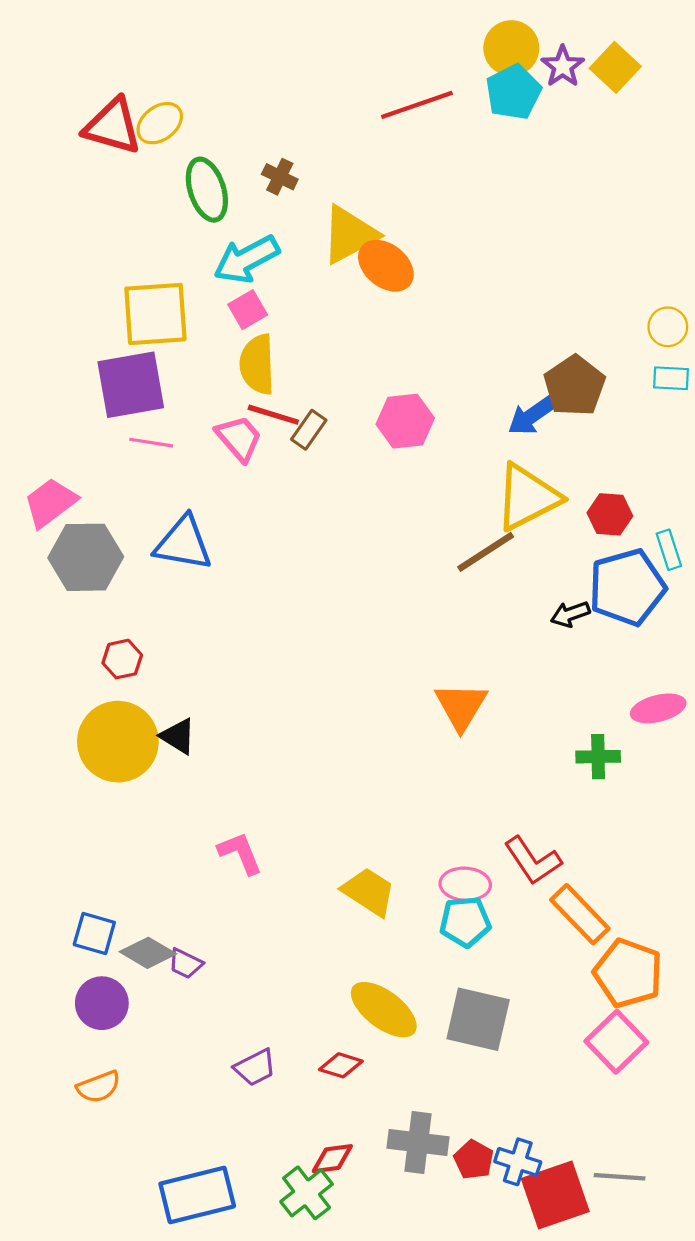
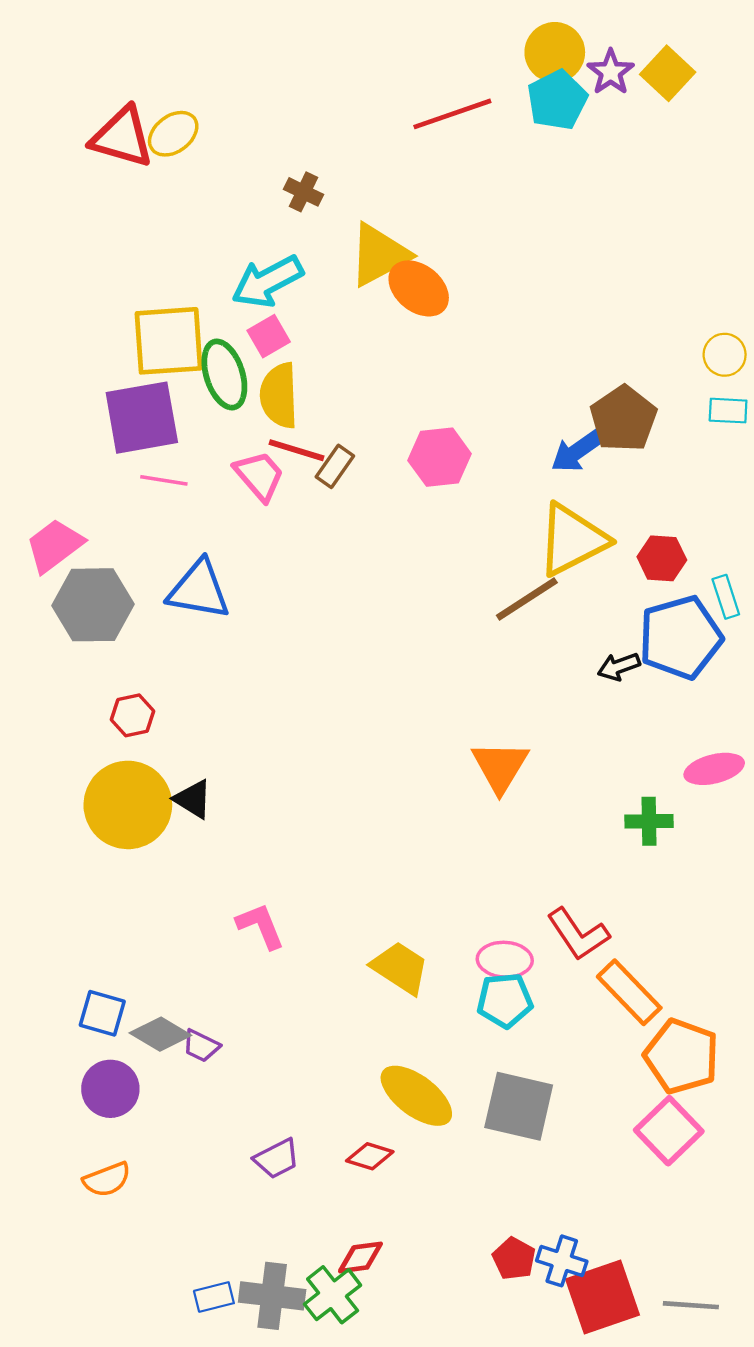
green ellipse: (207, 190) -> (224, 375), moved
gray cross: (418, 1143) -> (272, 1296), moved
gray line: (620, 1177) -> (691, 1305), moved
blue rectangle: (197, 1195) -> (214, 1297), size x0.5

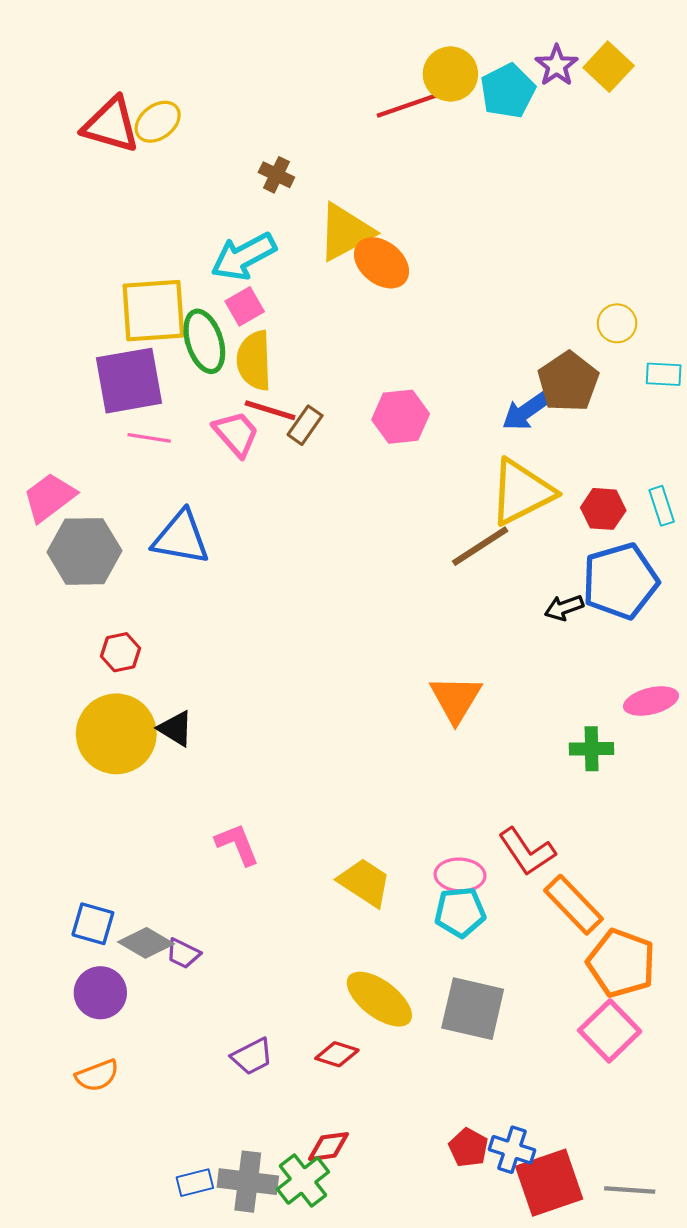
yellow circle: (555, 52) -> (450, 74), moved
yellow circle: (725, 355) -> (617, 323), moved
cyan rectangle: (726, 597) -> (662, 506), moved

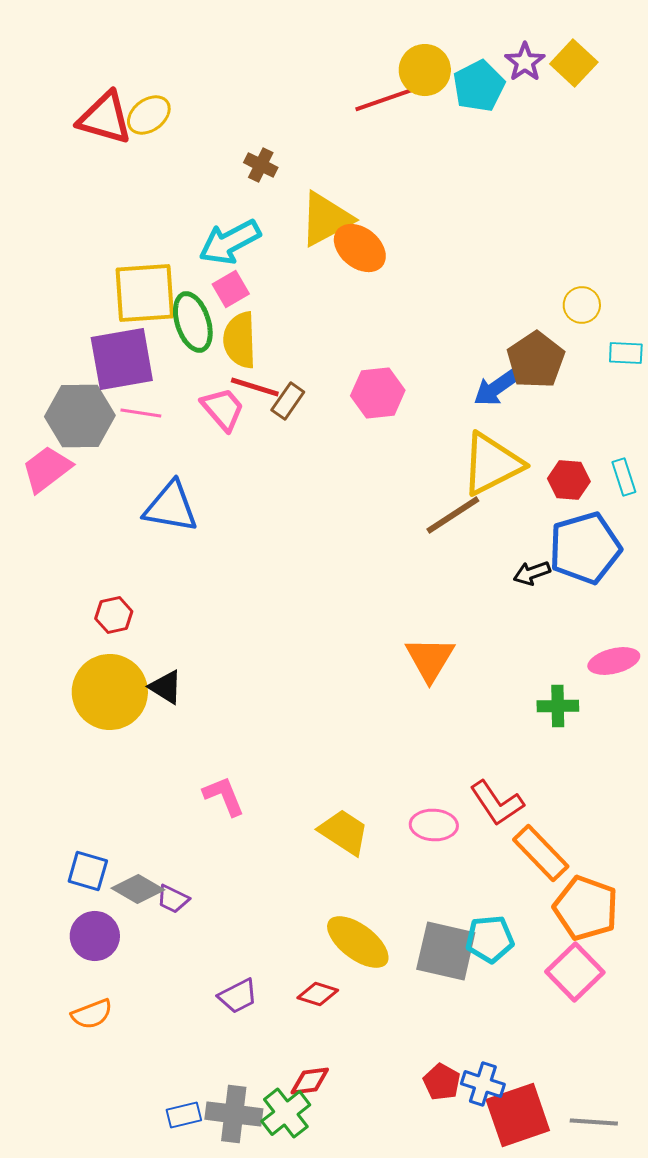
gray hexagon: (84, 551) -> (80, 416), moved
cyan pentagon: (460, 912) -> (490, 939), moved

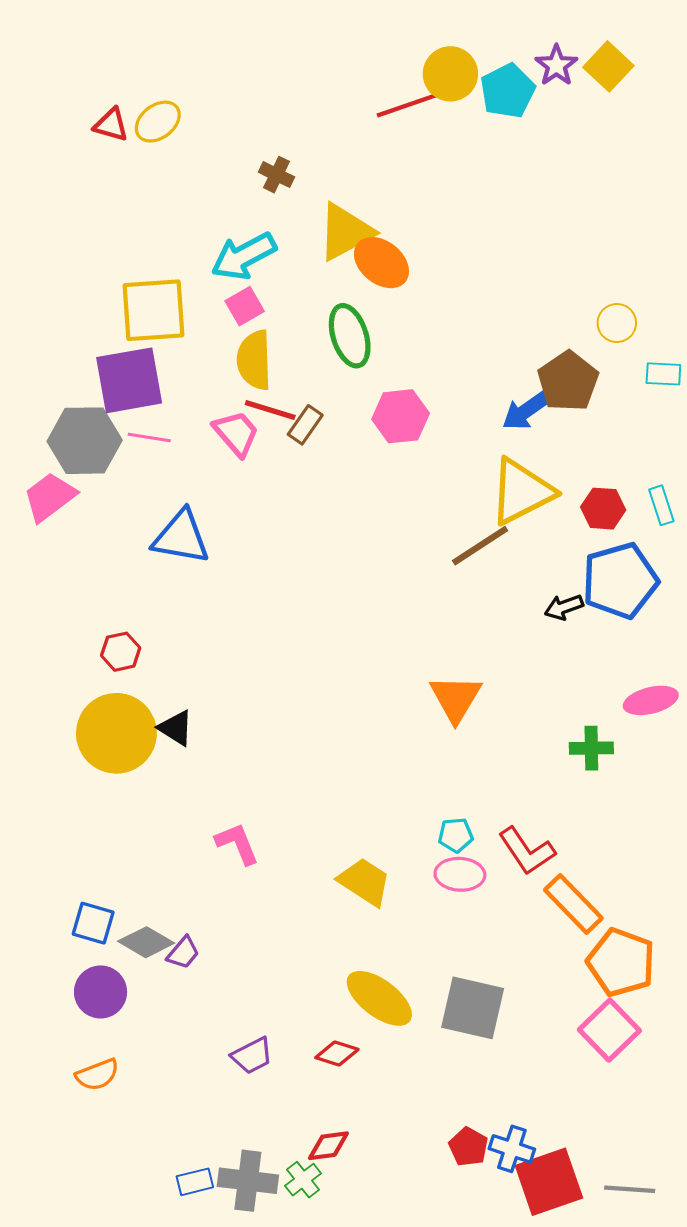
red triangle: (105, 118) -> (111, 125), size x0.6
green ellipse: (193, 322) -> (350, 336), moved
purple trapezoid: (173, 899) -> (183, 953), turned -76
cyan pentagon: (490, 939) -> (456, 835), moved, size x0.7
green cross: (286, 1113) -> (303, 1180), size x0.7

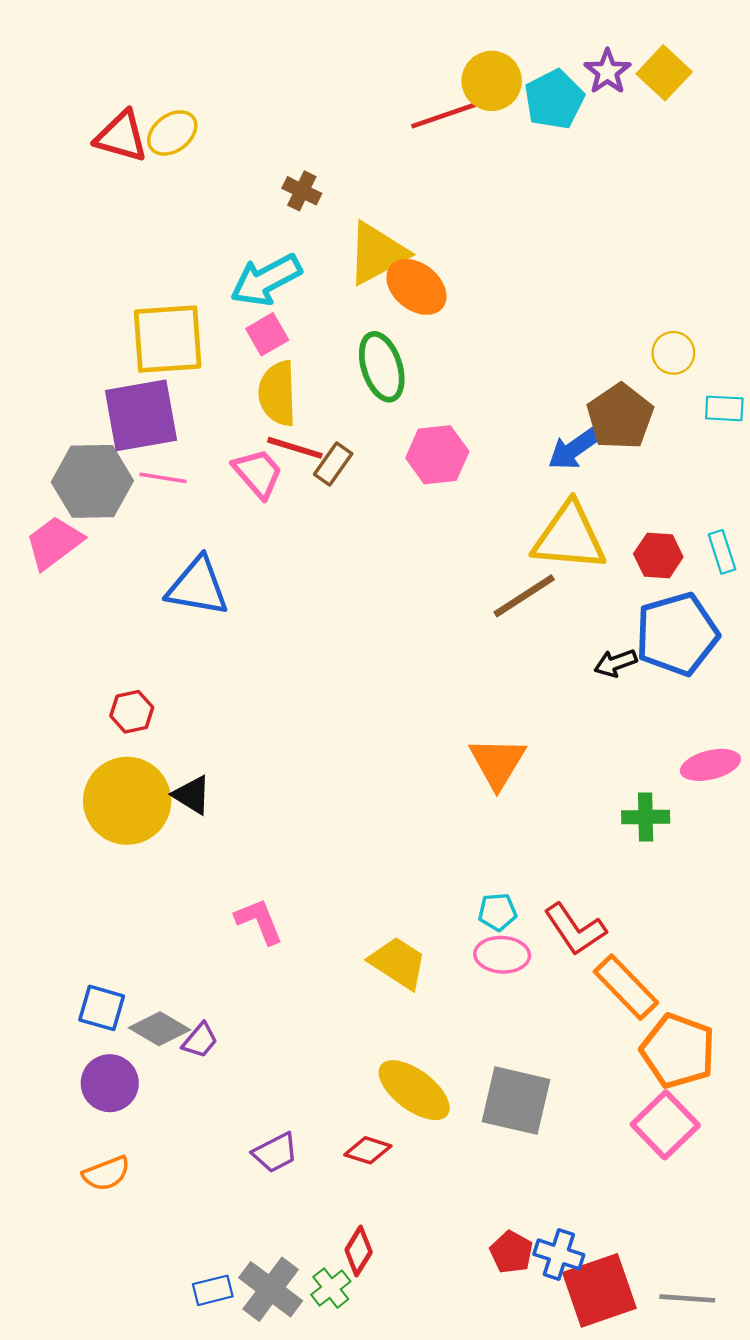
red triangle: (111, 125) -> (121, 136), size x1.4
yellow triangle: (521, 492) -> (569, 537), turned 32
red diamond: (328, 1146) -> (359, 1251), turned -51
gray cross: (248, 1181) -> (271, 1289), turned 30

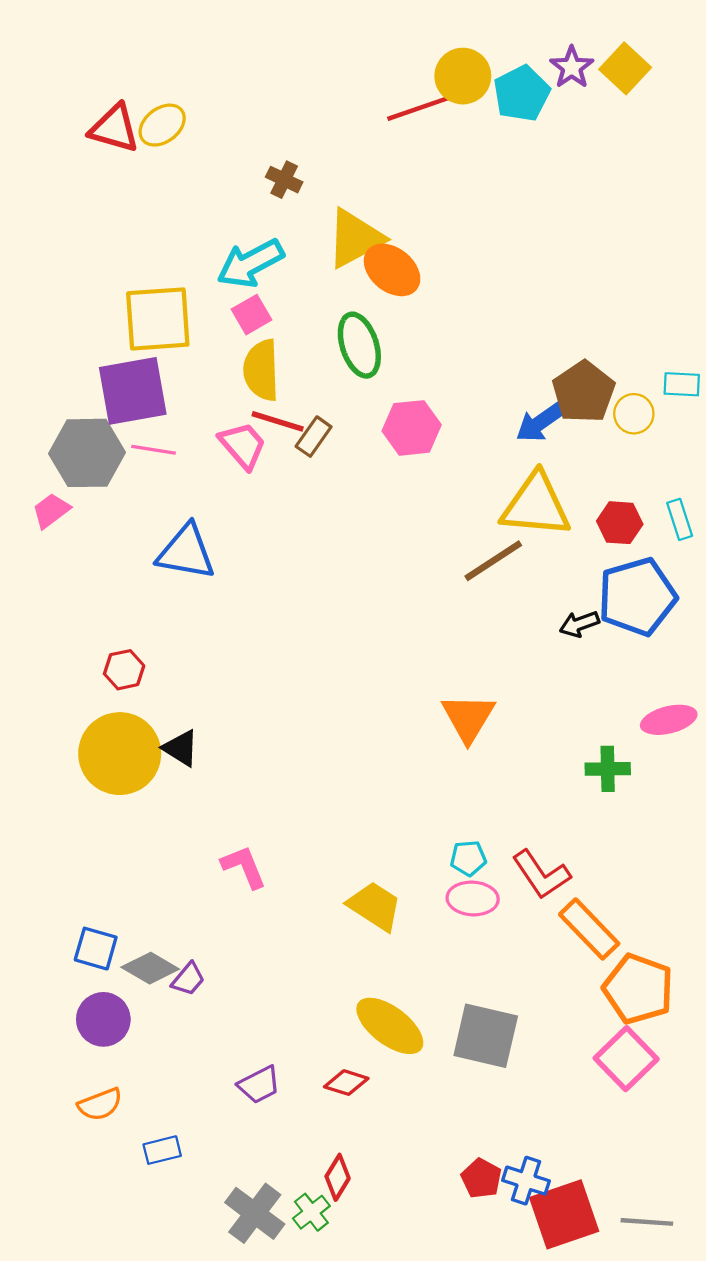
yellow circle: (673, 353) -> (634, 414), moved
pink trapezoid: (54, 543) -> (51, 511), size x0.7
blue rectangle: (213, 1290) -> (162, 1150), moved

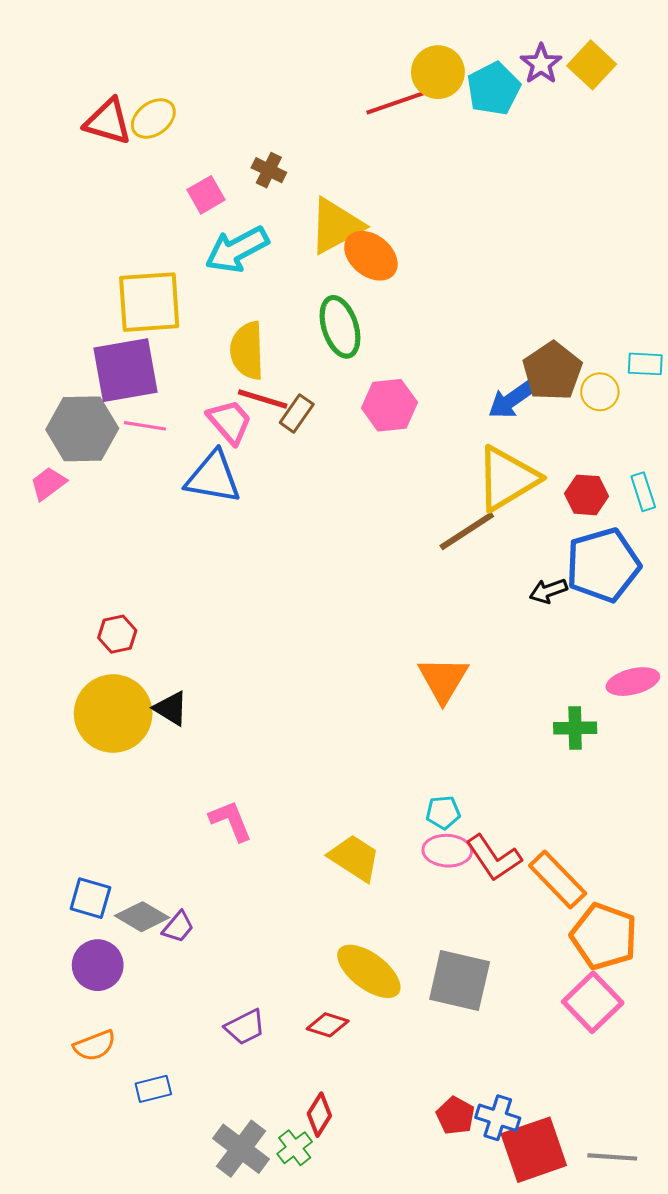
pink square: (251, 315) -> (206, 195), moved
yellow triangle: (536, 505) -> (507, 478), turned -36
blue triangle: (186, 552) -> (213, 477), moved
red L-shape: (541, 875) -> (494, 858), moved

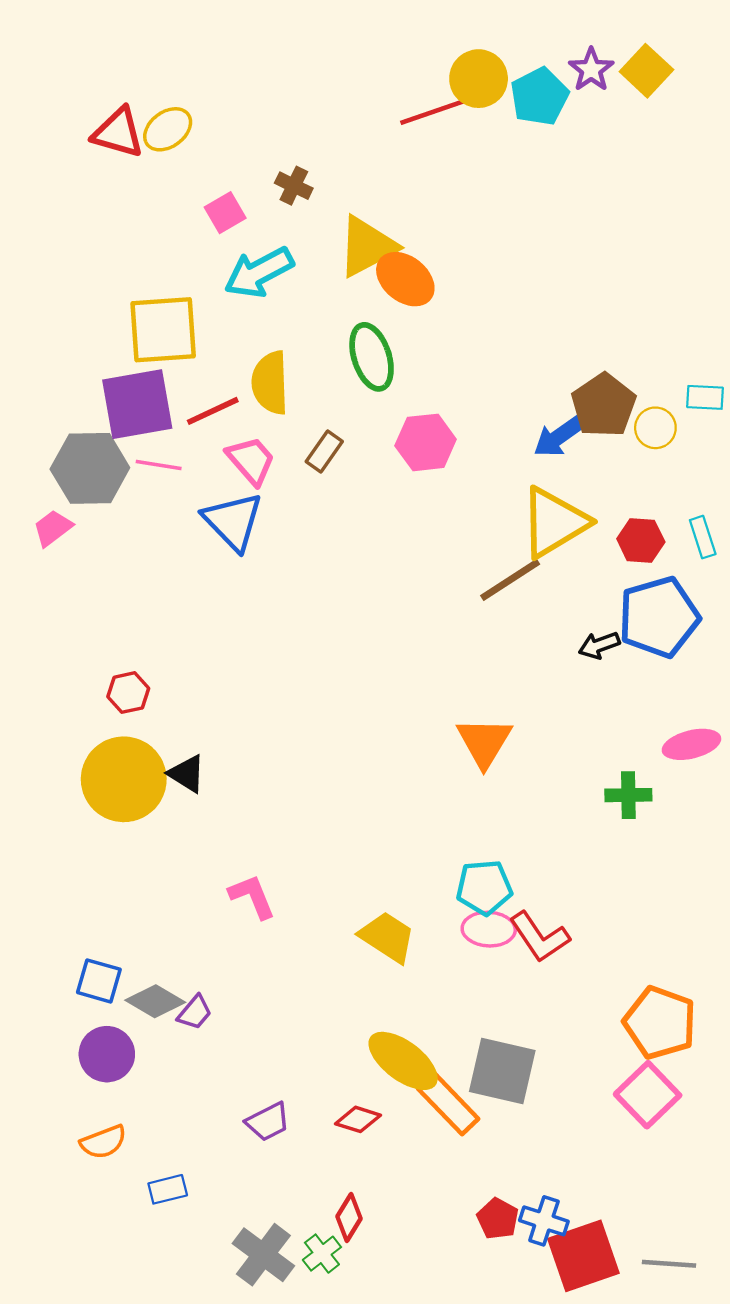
red line: (263, 399) -> (213, 411), moved, turned -42
blue triangle: (213, 477) -> (233, 521), turned 36
cyan pentagon: (443, 813) -> (484, 887), size x1.5
orange rectangle: (558, 880) -> (448, 1104), moved

